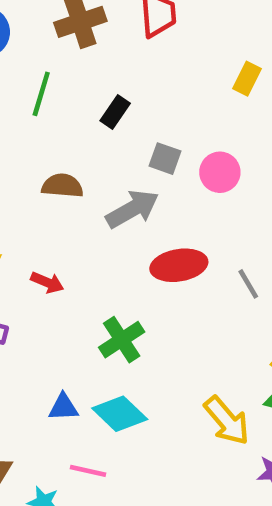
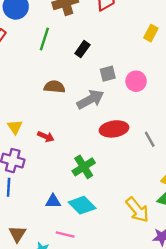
gray square: (165, 159) -> (108, 74), turned -35

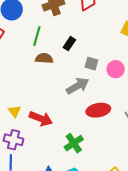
gray square: (108, 74) -> (91, 64), turned 32
brown semicircle: (54, 87) -> (44, 58), moved
red arrow: (46, 137) -> (41, 119), size x1.6

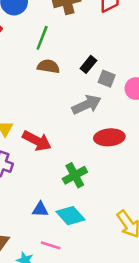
black rectangle: (69, 44) -> (88, 64), moved

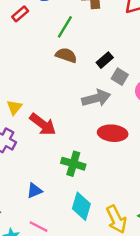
green cross: (75, 175) -> (73, 164), turned 35
blue triangle: (40, 210) -> (34, 191), turned -35
cyan diamond: (70, 216) -> (81, 206), moved, turned 48

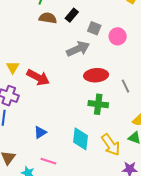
black rectangle: (105, 60) -> (72, 15), moved
green cross: (73, 164) -> (98, 104), moved

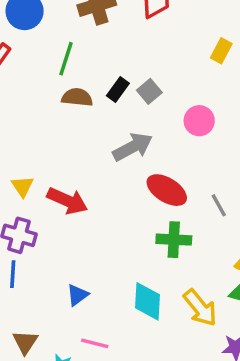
gray square: (94, 28) -> (149, 91), moved, turned 32
red ellipse: (96, 75) -> (167, 190), turned 40

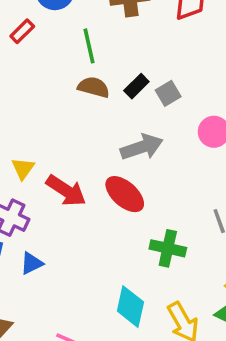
green line: (66, 59) -> (89, 46), turned -40
red ellipse: (167, 190) -> (125, 194), moved
blue triangle: (77, 295) -> (32, 263), moved

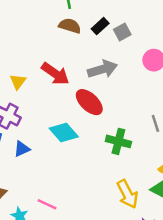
red arrow: (66, 191) -> (55, 74), moved
cyan diamond: (130, 307) -> (64, 133), moved, turned -56

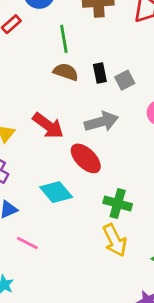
black rectangle: (100, 26) -> (100, 73), turned -60
yellow arrow: (127, 194) -> (115, 240), moved
pink line: (47, 204) -> (27, 243), moved

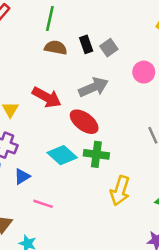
green line: (64, 39) -> (50, 19), turned 30
green cross: (118, 204) -> (96, 154), moved
yellow arrow: (115, 240) -> (120, 191), turned 52

